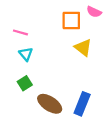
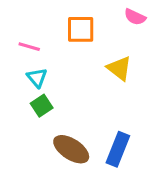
orange square: (71, 20) -> (81, 29), moved
green square: (25, 83) -> (42, 106), moved

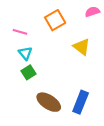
pink semicircle: (135, 17) -> (92, 12), turned 136
orange square: (81, 29) -> (55, 20), turned -30

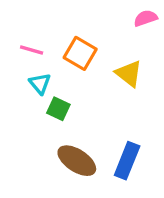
orange square: (55, 20) -> (80, 53), moved, turned -30
green square: (28, 72) -> (58, 109), moved, turned -32

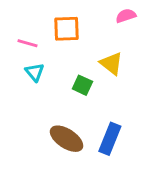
orange square: (80, 53) -> (67, 29), moved, turned -32
green square: (58, 109) -> (82, 85), moved

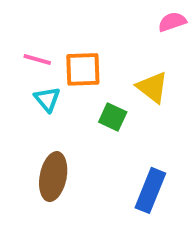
orange square: (67, 29) -> (83, 69), moved
brown ellipse: (67, 139) -> (53, 177), moved, turned 68

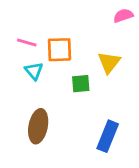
yellow triangle: (152, 87) -> (109, 62), turned 30
green square: (113, 117) -> (81, 84), turned -30

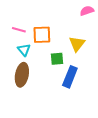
brown ellipse: (38, 126) -> (22, 75), moved
blue rectangle: (108, 136) -> (70, 77), moved

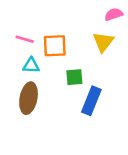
yellow triangle: (77, 44) -> (103, 42), moved
cyan triangle: (24, 50) -> (31, 65), turned -48

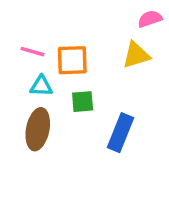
yellow triangle: (103, 42) -> (136, 55), turned 35
green square: (74, 77) -> (83, 102), moved

